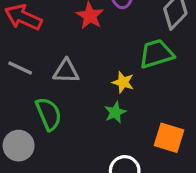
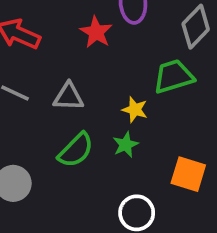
green semicircle: (49, 114) -> (76, 150), moved, turned 68

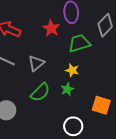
green trapezoid: (174, 76) -> (79, 43), moved
gray triangle: (68, 97) -> (36, 63), turned -42

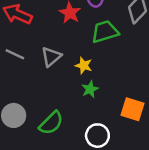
yellow star: (72, 70) -> (84, 65), moved
green semicircle: (40, 92) -> (51, 123), moved

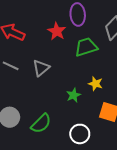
yellow star: (84, 65) -> (95, 84), moved

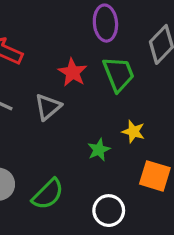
red star: (57, 31) -> (73, 72), moved
green trapezoid: (86, 47) -> (119, 74), turned 85

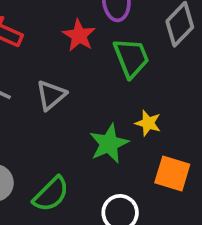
red star: (73, 72) -> (79, 35), moved
green star: (99, 150) -> (109, 144), size x1.5

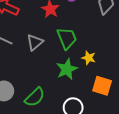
green trapezoid: (131, 58) -> (67, 38), moved

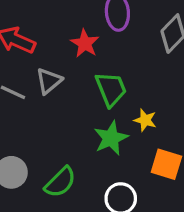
gray triangle: (35, 42) -> (49, 81), moved

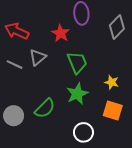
yellow star: (145, 120) -> (112, 82), moved
green semicircle: (60, 182) -> (45, 108), moved

